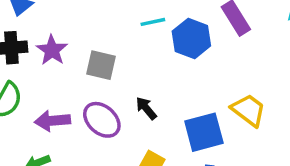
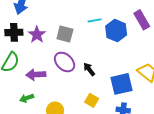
gray square: (101, 65) -> (65, 34), moved
purple ellipse: (102, 120) -> (65, 62), moved

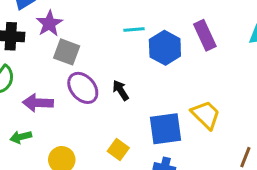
gray square: (65, 34) -> (67, 52), moved
purple star: (37, 35) -> (49, 24), moved
black arrow: (89, 69) -> (121, 90), moved

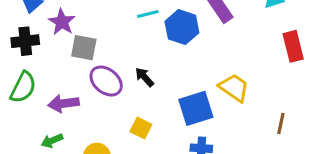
yellow square: (118, 149) -> (141, 128), moved

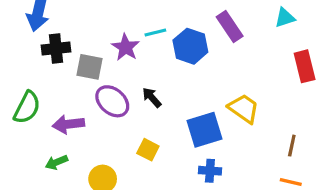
purple star: (62, 22) -> (126, 47), moved
black cross: (25, 41) -> (56, 49), moved

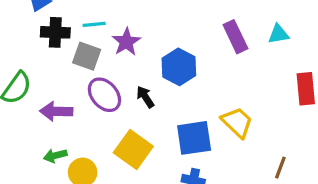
cyan triangle: (285, 18) -> (279, 34), moved
cyan line: (155, 33) -> (94, 24), moved
blue hexagon: (190, 46) -> (179, 67), moved
yellow square: (148, 150) -> (133, 150), size x1.6
green arrow: (56, 162) -> (55, 156), moved

